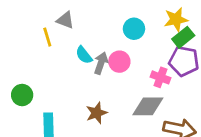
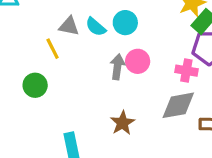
cyan circle: (134, 29) -> (125, 23), moved
cyan semicircle: (84, 55) -> (96, 27), moved
green circle: (22, 95) -> (35, 85), moved

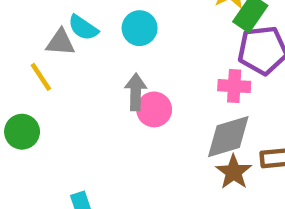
cyan semicircle: (96, 27) -> (83, 28), moved
pink circle: (138, 61) -> (154, 109), moved
brown star: (123, 123) -> (234, 172), moved

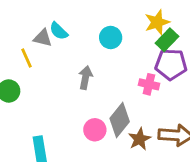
cyan circle: (140, 28) -> (111, 37), moved
pink circle: (154, 109) -> (95, 130), moved
gray diamond: (228, 137) -> (120, 120), moved, turned -44

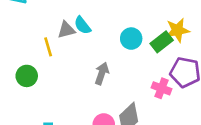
gray triangle: (43, 38) -> (66, 30), turned -36
green rectangle: (167, 40) -> (162, 42), moved

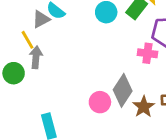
gray arrow: (102, 73) -> (36, 57), moved

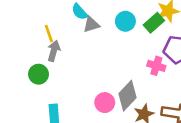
gray triangle: (41, 19) -> (91, 25), moved
green circle: (14, 73) -> (39, 74), moved

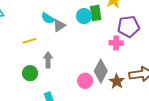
green rectangle: (154, 23) -> (96, 13), moved, turned -42
yellow line: (49, 34) -> (29, 41), turned -72
gray arrow: (54, 51) -> (48, 60), moved

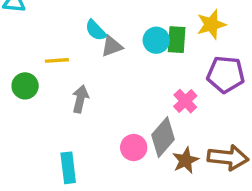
pink cross: (116, 43) -> (185, 101), moved, turned 32
green circle: (30, 73) -> (25, 86), moved

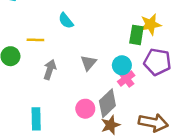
cyan circle: (156, 40) -> (122, 65), moved
green rectangle: (177, 40) -> (136, 35), moved
gray triangle: (112, 46) -> (88, 63), moved, turned -35
brown star: (186, 160) -> (110, 125), moved

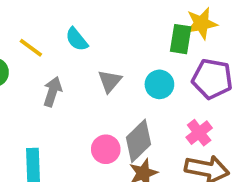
cyan semicircle: (66, 21) -> (77, 39), moved
yellow line: (35, 40) -> (31, 48), turned 35
pink cross: (126, 78) -> (199, 133), moved

